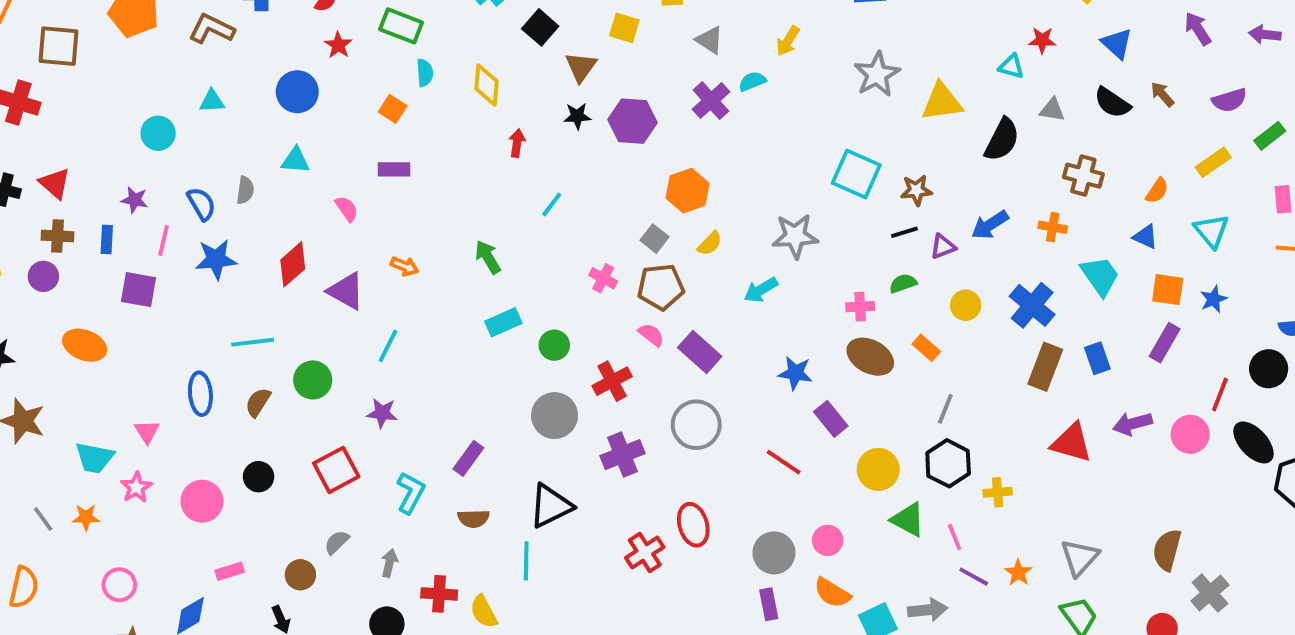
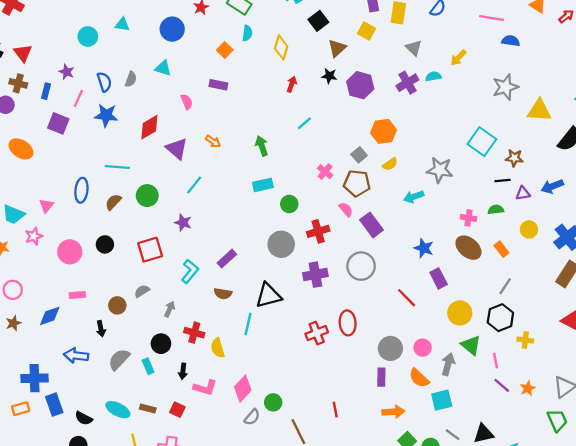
gray arrow: (928, 610) -> (448, 364), moved, turned -80

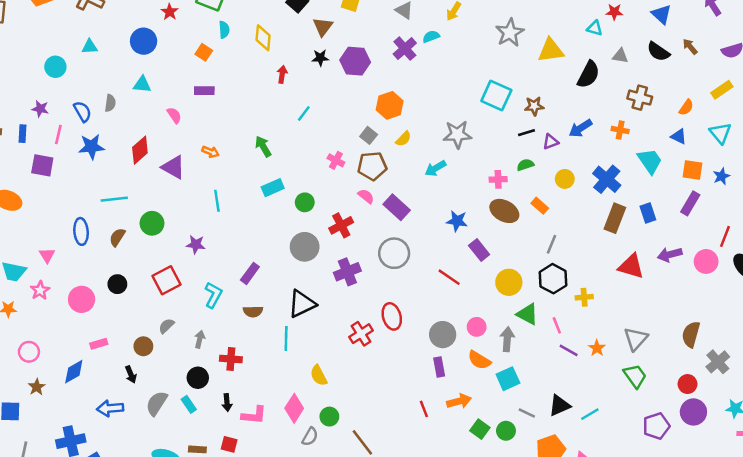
cyan line: (194, 185) -> (217, 201), moved, turned -36
yellow semicircle: (218, 348) -> (319, 375), moved
red line: (335, 410) -> (424, 409), moved

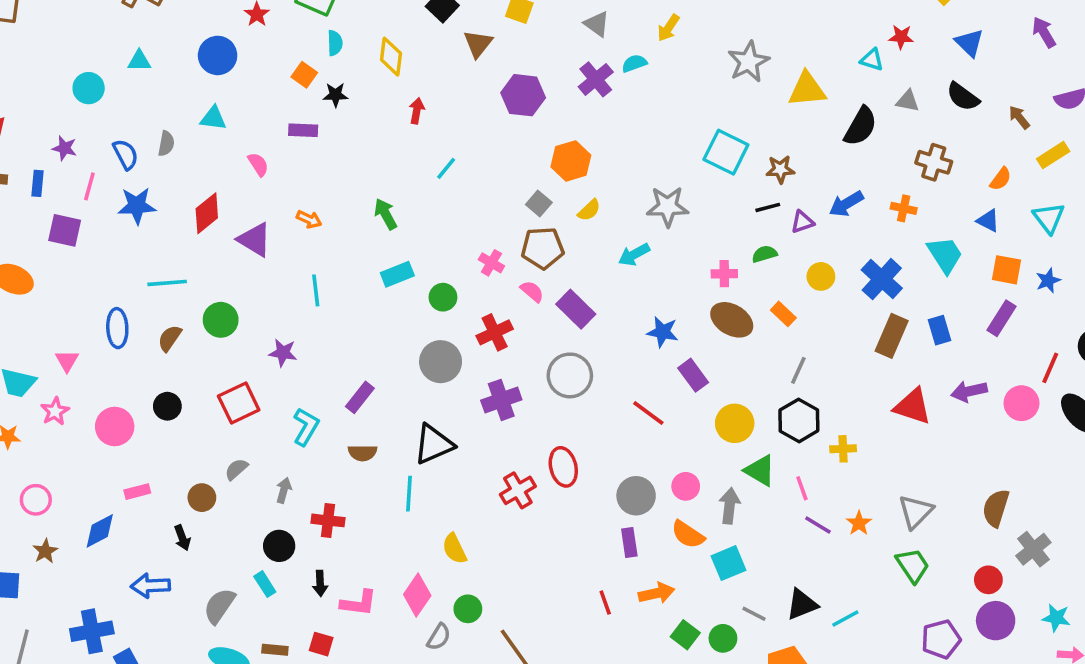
brown arrow: (690, 47) -> (1019, 117), moved
black star: (320, 58) -> (335, 95), moved
pink cross: (336, 160) -> (491, 263), moved
gray semicircle: (157, 403) -> (219, 606), moved

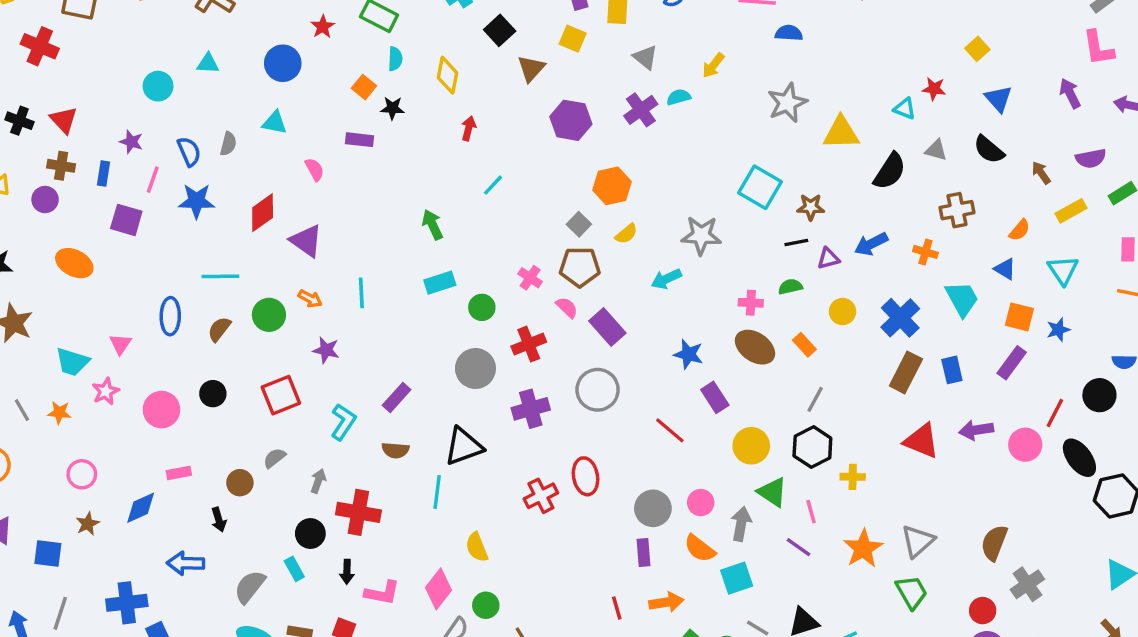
brown cross: (934, 162) -> (957, 210), turned -32
orange arrow: (309, 219) -> (310, 299), moved
red cross: (328, 520) -> (358, 512), size x1.4
orange star: (859, 523) -> (863, 548), size x1.6
purple line: (818, 525) -> (798, 547), moved

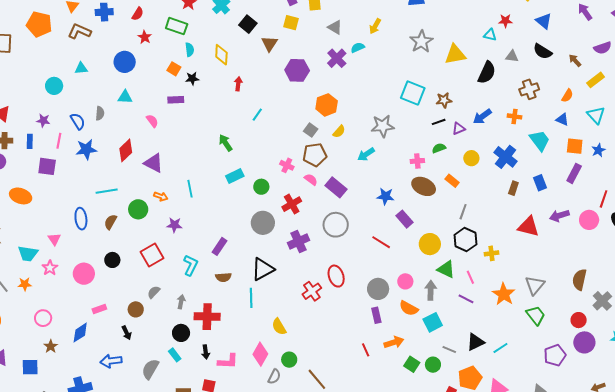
brown rectangle: (906, 372) -> (513, 188), size x0.6

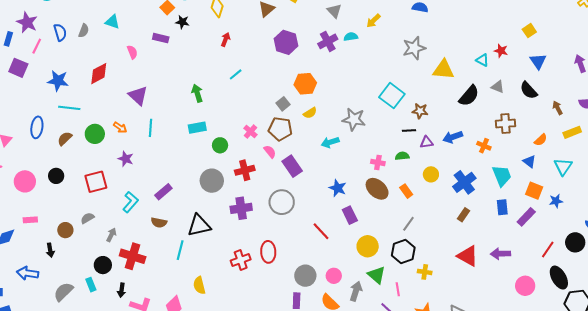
purple star: (43, 121) -> (27, 22), size x1.5
blue star: (86, 149) -> (58, 81), moved
purple triangle: (154, 163) -> (138, 96), moved
blue rectangle: (540, 183) -> (502, 207), moved
pink circle: (589, 220) -> (525, 286), moved

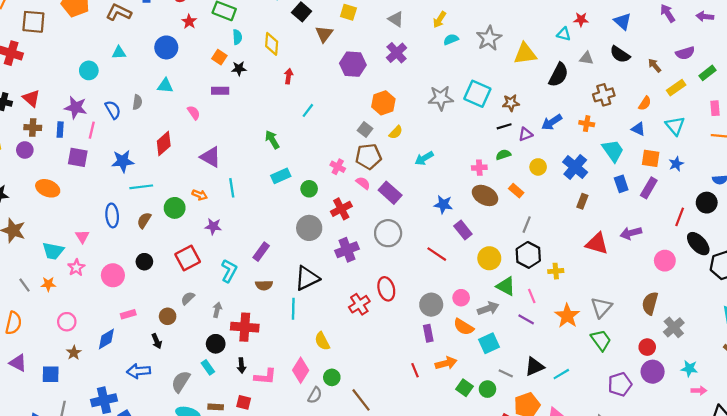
cyan semicircle: (351, 37) -> (451, 39), moved
gray star: (354, 119) -> (441, 98), moved
gray arrow: (356, 291) -> (488, 308), turned 66

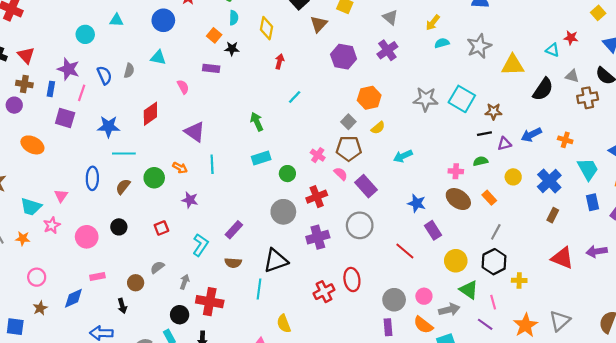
brown cross: (604, 95) -> (588, 98), moved
red square: (188, 258) -> (161, 228), size x0.6

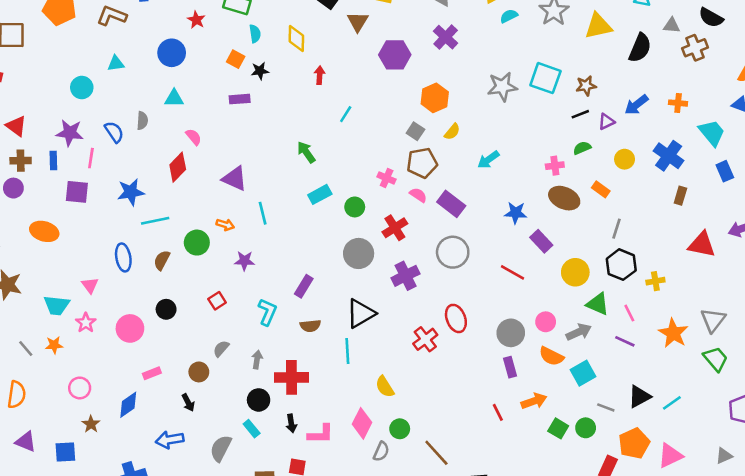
pink semicircle: (183, 87) -> (194, 137), moved

